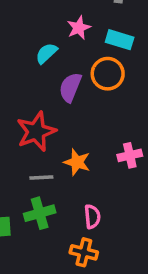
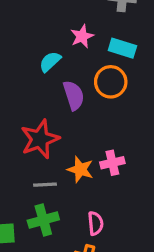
purple semicircle: (70, 87) -> (74, 95), turned 140
pink cross: (130, 155) -> (112, 163), moved

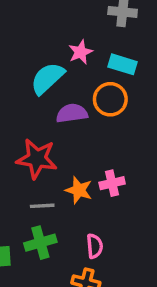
cyan semicircle: (50, 62) -> (47, 78), size x1.5
purple semicircle: (74, 95) -> (72, 113), turned -80
red star: (40, 139) -> (37, 159), turned 30

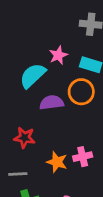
red star: (37, 159) -> (25, 138), size x0.7
gray line: (42, 206) -> (18, 174), moved

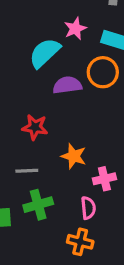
pink cross: (83, 157) -> (104, 179), moved

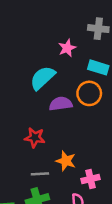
pink star: (75, 29) -> (67, 48), moved
gray line: (27, 171) -> (40, 174), moved

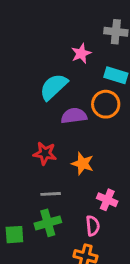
orange star: (66, 161) -> (83, 164), moved
pink cross: (90, 179) -> (107, 200), turned 36

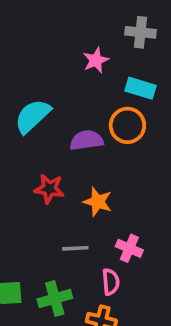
cyan semicircle: (54, 87) -> (33, 116), moved
gray line: (51, 194) -> (75, 248), moved
green cross: (48, 223) -> (55, 299), moved

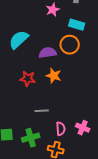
orange star: (98, 202) -> (54, 76), moved
pink cross: (129, 248) -> (83, 128), moved

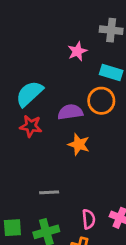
red star: (28, 79) -> (31, 126), moved
gray line: (42, 111) -> (49, 192), moved

